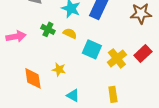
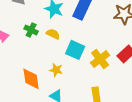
yellow star: (59, 69) -> (56, 70), moved
orange diamond: (33, 78) -> (31, 79), moved

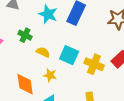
yellow semicircle: (53, 34) -> (43, 52), moved
yellow cross: (100, 59) -> (94, 64), turned -30

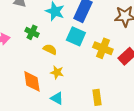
cyan square: (69, 55) -> (76, 36), moved
yellow cross: (94, 64) -> (103, 48), moved

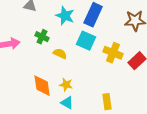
yellow star: (57, 72) -> (66, 85), moved

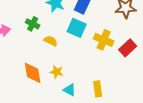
cyan triangle: (67, 103) -> (70, 90), moved

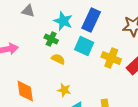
green cross: (33, 24) -> (51, 39), moved
orange diamond: (33, 73) -> (25, 91), moved

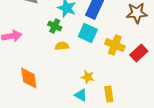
yellow semicircle: (58, 59) -> (62, 46), turned -32
yellow star: (64, 90) -> (88, 77), moved

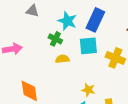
cyan square: (88, 33) -> (88, 46), turned -30

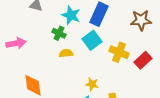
cyan square: (88, 46) -> (92, 40), turned -30

